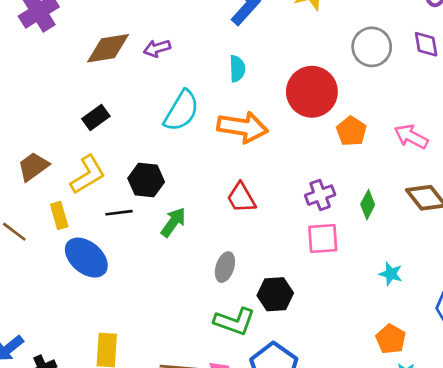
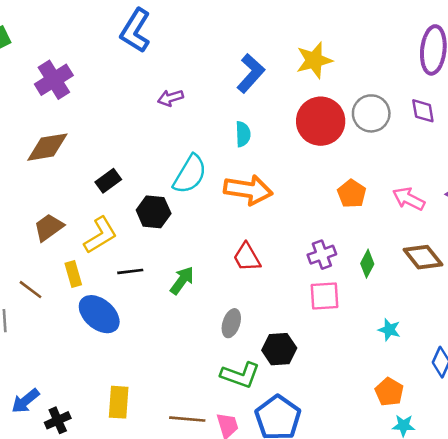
brown diamond: (108, 48) -> (47, 147), moved
purple arrow: (157, 48) -> (170, 98), moved
red circle: (312, 92) -> (321, 121), moved
black hexagon: (146, 180) -> (154, 212), moved

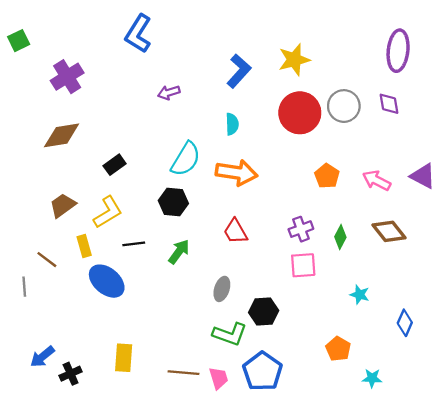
black hexagon: (154, 212) -> (173, 202), moved
orange pentagon: (389, 392) -> (338, 349), moved

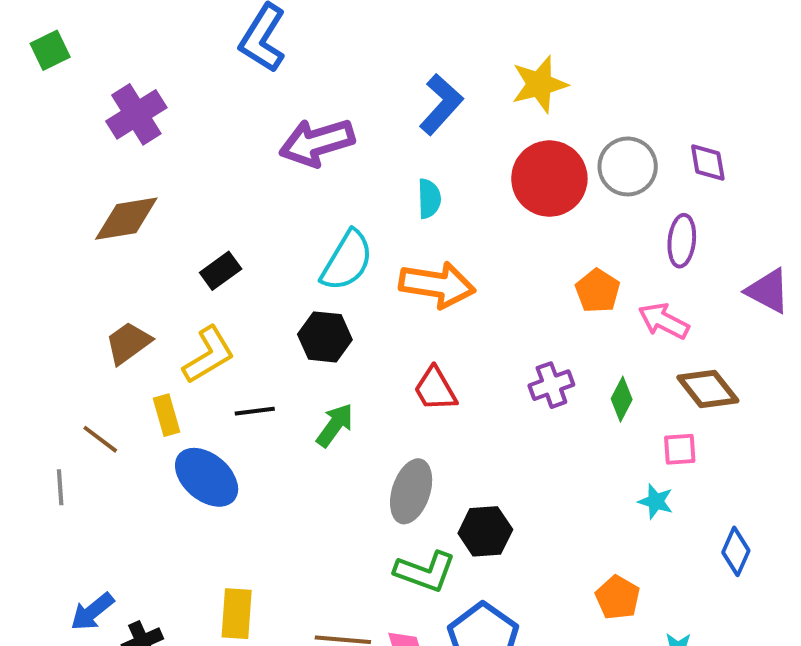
purple ellipse: (398, 51) -> (682, 241), moved, size x0.7
purple arrow: (169, 92) -> (317, 142), size x1.8
pink arrow: (377, 181) -> (664, 321), moved
pink square: (303, 265) -> (680, 449), moved, size x0.7
gray ellipse: (222, 289) -> (411, 491), size x1.4

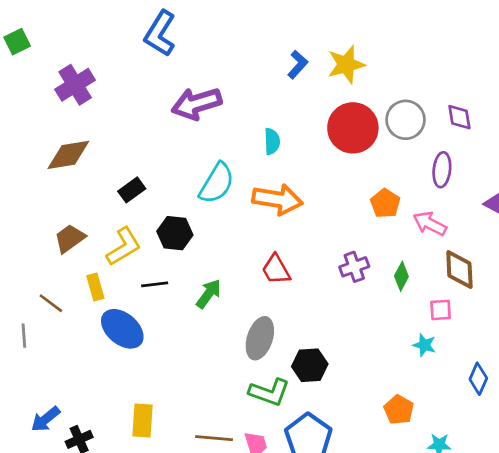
blue L-shape: (441, 104) -> (298, 65), moved, size x0.7
black hexagon: (325, 337) -> (175, 233), moved
brown diamond: (708, 389) -> (459, 269), turned 36

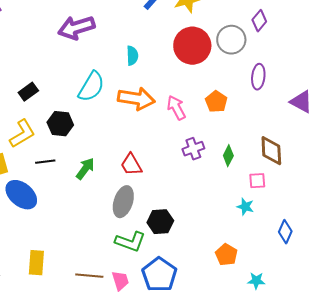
purple diamond: (459, 117) -> (259, 21), moved, turned 50
pink arrow: (430, 224) -> (176, 108), moved, turned 35
red trapezoid: (276, 269) -> (131, 165), moved

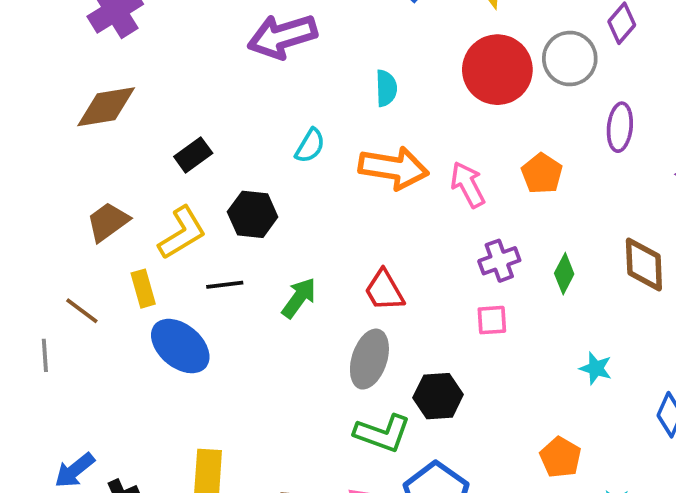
cyan semicircle: (91, 87) -> (310, 146), size x0.6
pink square: (257, 181) -> (492, 320), moved

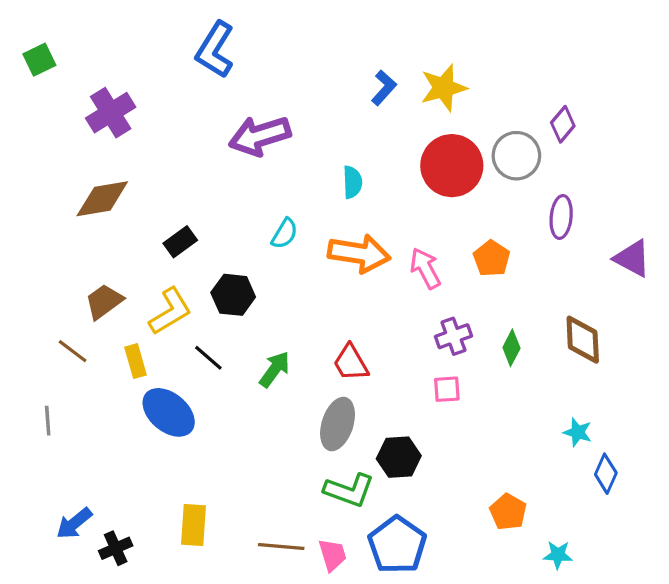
black line: (225, 285) -> (208, 358), turned 48
brown line: (82, 311) -> (73, 351), moved
cyan star: (596, 368) -> (578, 432), moved

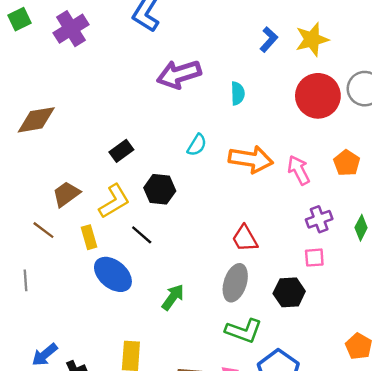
purple cross: (111, 113) -> (71, 29), moved
cyan semicircle: (352, 182) -> (238, 93), moved
brown diamond: (102, 199) -> (36, 120), moved
green arrow: (275, 369) -> (173, 297), moved
black hexagon: (399, 457) -> (289, 292), moved

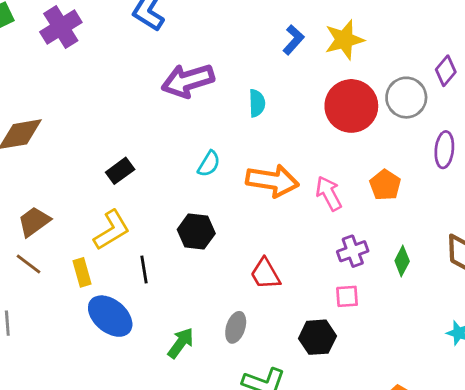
black hexagon: (160, 189) -> (196, 231), moved
brown trapezoid: (66, 194) -> (34, 222), moved
black line: (142, 235) -> (144, 270), turned 40
gray ellipse: (235, 283) -> (236, 327), moved, size x0.7

